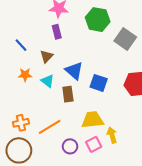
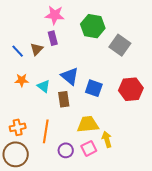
brown triangle: (46, 56) -> (37, 49), moved
orange line: (50, 127) -> (46, 131), turned -50

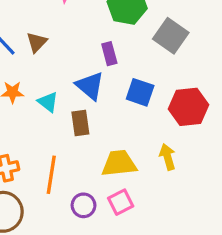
purple rectangle: (53, 38) -> (109, 54), moved
blue square: (94, 88) -> (140, 92), moved
yellow arrow: (107, 139) -> (167, 157), moved

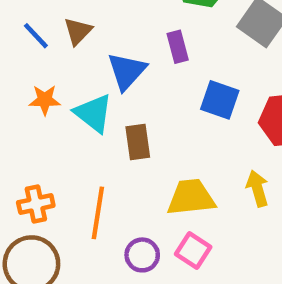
blue triangle: (90, 86) -> (127, 71), moved, turned 32
cyan triangle: (48, 102) -> (93, 113), size x1.4
pink square: (121, 202) -> (193, 251), turned -30

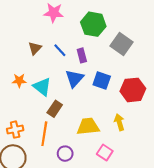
blue line: (36, 36) -> (60, 50), moved
blue triangle: (127, 71) -> (75, 78), moved
brown rectangle: (138, 142) -> (55, 109), moved, turned 42
pink square: (193, 251) -> (105, 152), moved

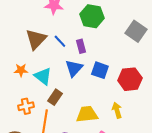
gray square: (121, 44) -> (136, 31), moved
brown triangle: (35, 48) -> (36, 39), size x1.6
orange cross: (15, 130) -> (26, 106), moved

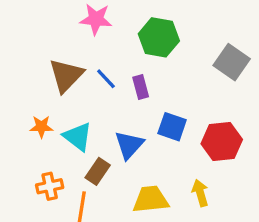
blue triangle: (74, 68) -> (129, 145), moved

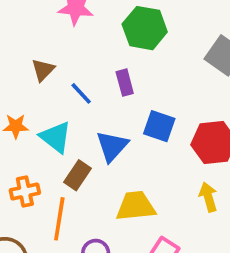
brown triangle: (66, 75) -> (43, 70), size x0.6
blue line: (106, 79) -> (81, 93), moved
yellow arrow: (200, 193) -> (208, 197), moved

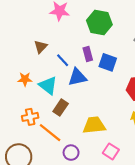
blue square: (159, 126) -> (108, 62), moved
blue triangle: (112, 146) -> (77, 77), moved, turned 36
orange line: (59, 219) -> (50, 133), turned -60

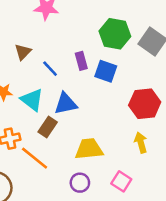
green hexagon: (99, 23) -> (115, 34), moved
blue triangle: (77, 77) -> (66, 104), moved
pink square: (111, 151) -> (121, 181), moved
purple circle: (71, 153) -> (80, 183), moved

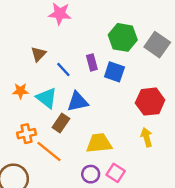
pink square: (121, 181) -> (116, 173), moved

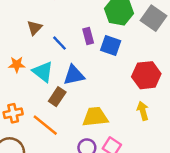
orange cross: (26, 134) -> (13, 113), moved

